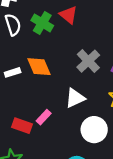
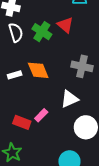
gray cross: (88, 61) -> (82, 66), turned -35

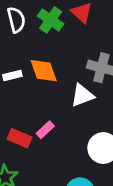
white triangle: (70, 99) -> (82, 95), moved

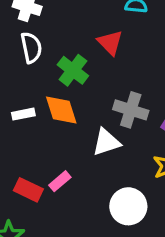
green cross: (51, 20) -> (73, 70), moved

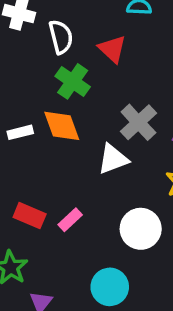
white semicircle: (31, 48) -> (61, 37), moved
gray cross: (131, 110) -> (138, 122), turned 32
pink rectangle: (60, 181) -> (70, 220), moved

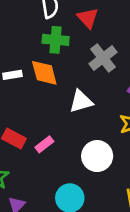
green cross: (73, 81) -> (56, 40), turned -35
gray cross: (138, 122) -> (103, 58), moved

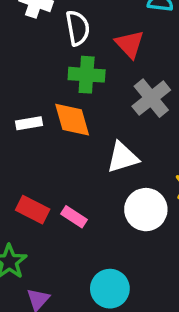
pink rectangle: (44, 144) -> (74, 217), turned 72
white circle: (97, 156) -> (146, 210), moved

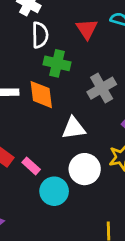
white semicircle: (78, 28) -> (40, 35), moved
red triangle: (130, 44) -> (87, 29), moved
cyan circle: (110, 289) -> (54, 191), moved

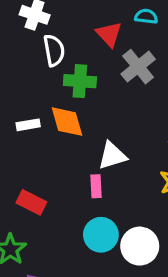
gray cross: (102, 88) -> (138, 67), moved
pink rectangle: (31, 166) -> (96, 186), moved, turned 54
white circle: (85, 169) -> (140, 246), moved

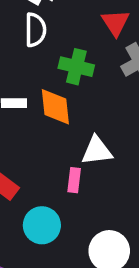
white semicircle: (54, 50) -> (35, 30), moved
cyan circle: (101, 235) -> (42, 225), moved

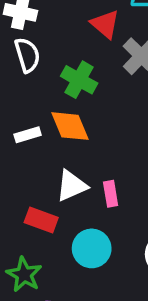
green cross: (76, 67) -> (79, 80), turned 32
white triangle: (97, 151) -> (72, 186), moved

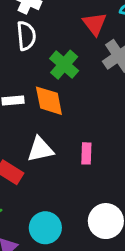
pink rectangle: (111, 194) -> (86, 153), moved
cyan circle: (92, 248) -> (45, 228), moved

